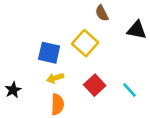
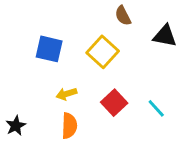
blue square: (49, 53) -> (49, 49), moved
black star: (13, 90) -> (16, 126), moved

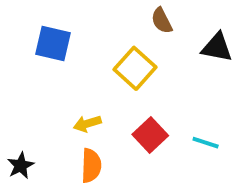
blue square: (49, 49) -> (53, 44), moved
cyan line: (156, 108) -> (206, 143), turned -30

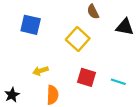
yellow arrow: (87, 124) -> (40, 71), moved
red square: (150, 135) -> (86, 77), turned -30

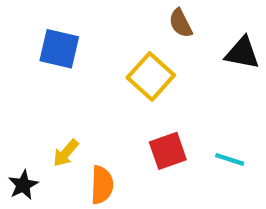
yellow arrow: (40, 71) -> (66, 153), moved, turned -32
red square: (86, 77) -> (168, 151), turned -36

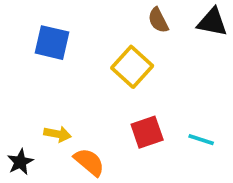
black triangle: (242, 53) -> (212, 22), moved
yellow arrow: (66, 153) -> (58, 134), turned -120
orange semicircle: (102, 185) -> (89, 162), turned -52

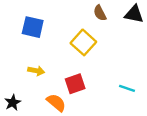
red square: (147, 132) -> (75, 84), moved
yellow arrow: (58, 134) -> (36, 71), moved

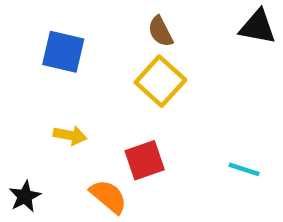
brown semicircle: (100, 13) -> (160, 31), moved

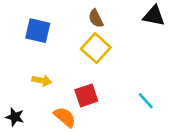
cyan line: (244, 169) -> (146, 101), turned 30
black star: (25, 196) -> (15, 117), turned -30

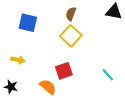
brown semicircle: (96, 18) -> (71, 14), turned 48
yellow arrow: (42, 81) -> (18, 60), moved

